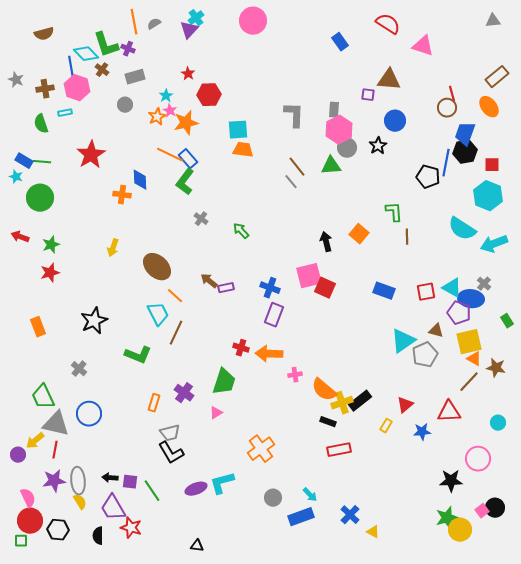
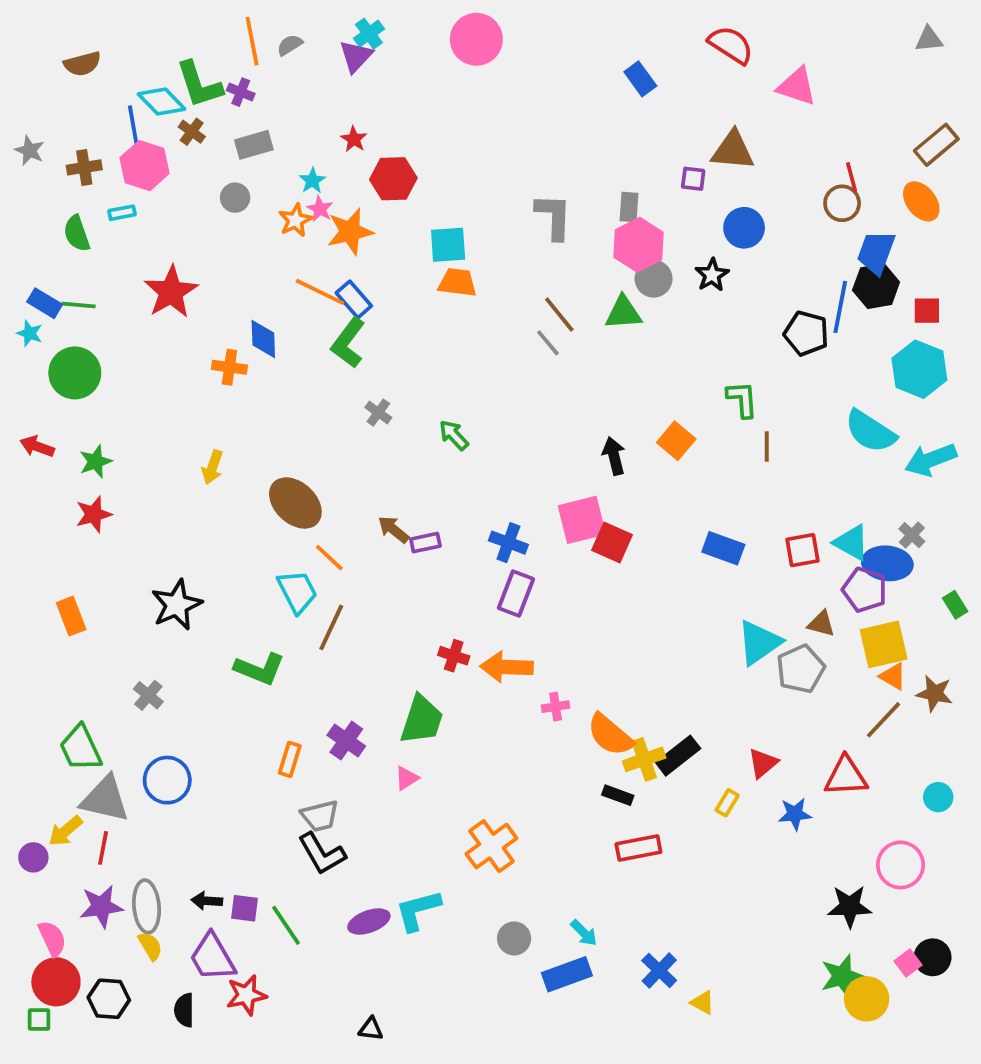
red star: (131, 528) -> (246, 995), turned -30

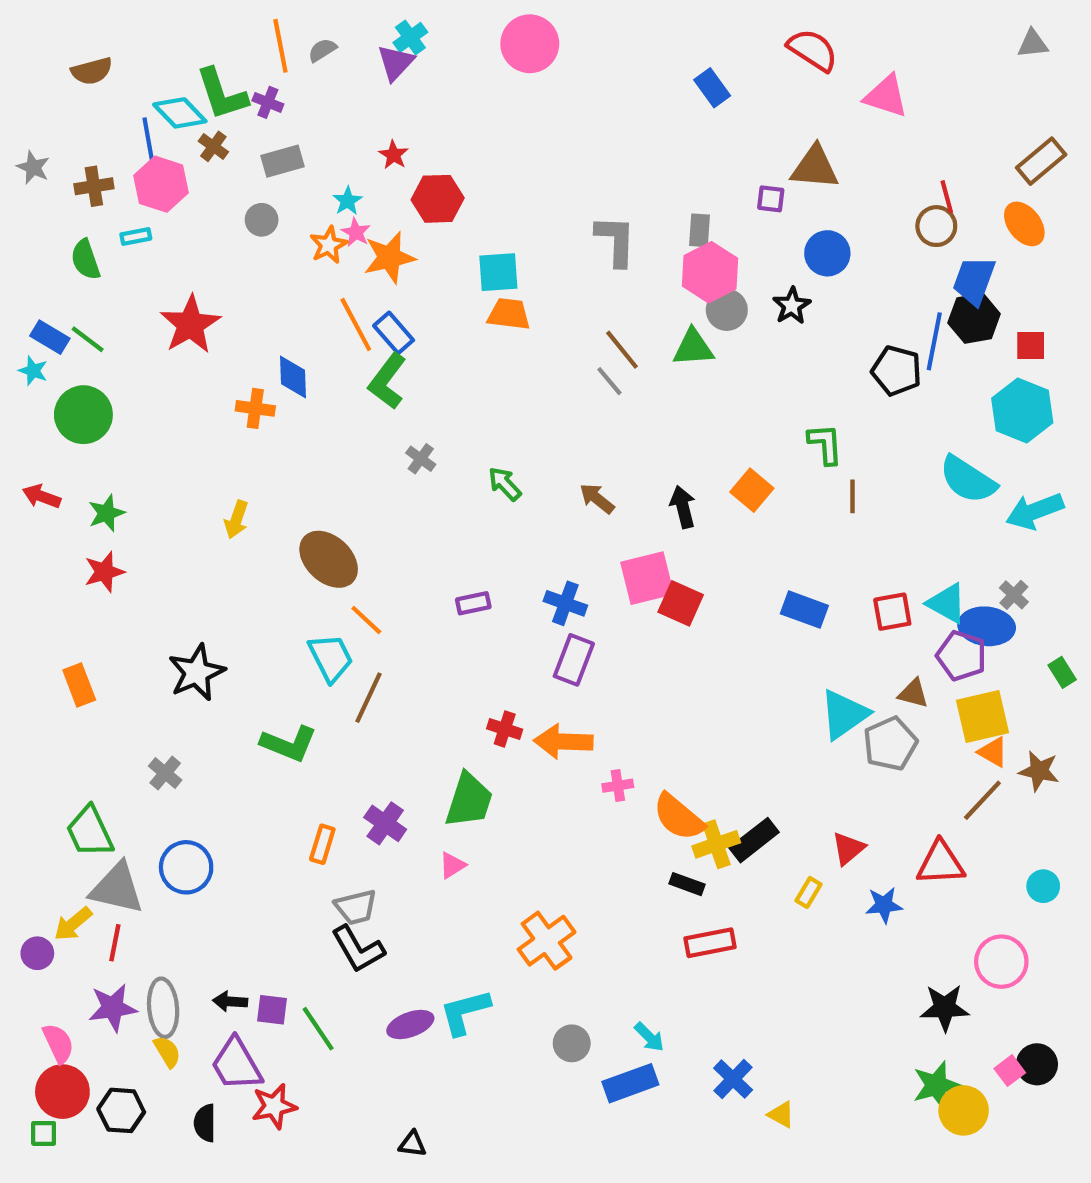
orange line: (320, 292) -> (356, 325), turned 36
green line: (79, 305) -> (88, 339), turned 32
brown arrow: (393, 529) -> (597, 498), moved

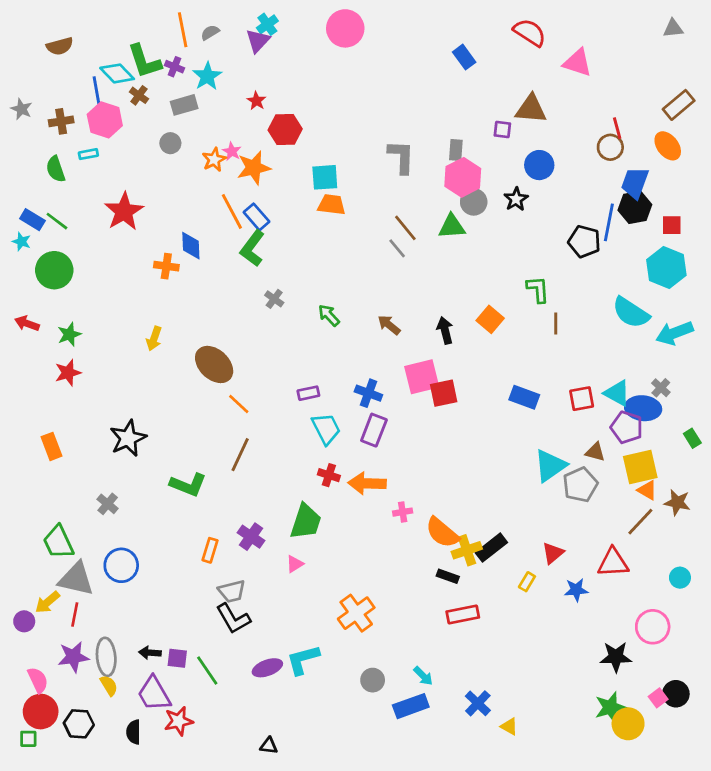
cyan star: (347, 201) -> (207, 76), moved, size x1.5
red square: (681, 603) -> (444, 393), turned -36
cyan trapezoid: (331, 658) -> (326, 429), moved

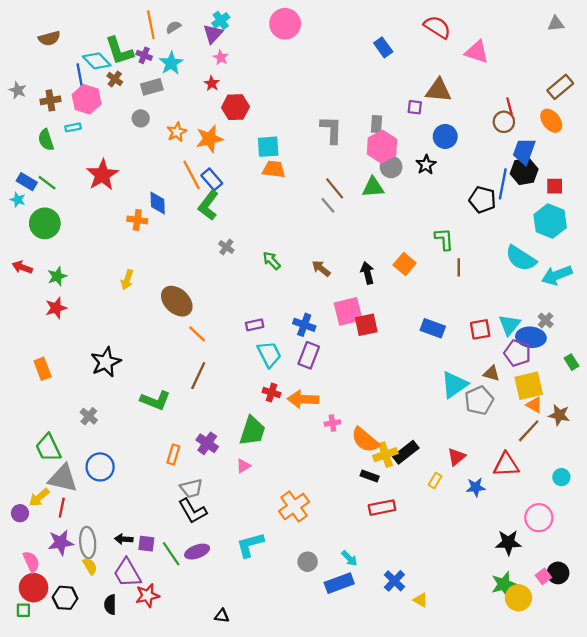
pink star: (232, 151) -> (221, 58), moved
cyan triangle: (617, 393) -> (509, 325), turned 40
purple ellipse: (267, 668) -> (197, 552), moved

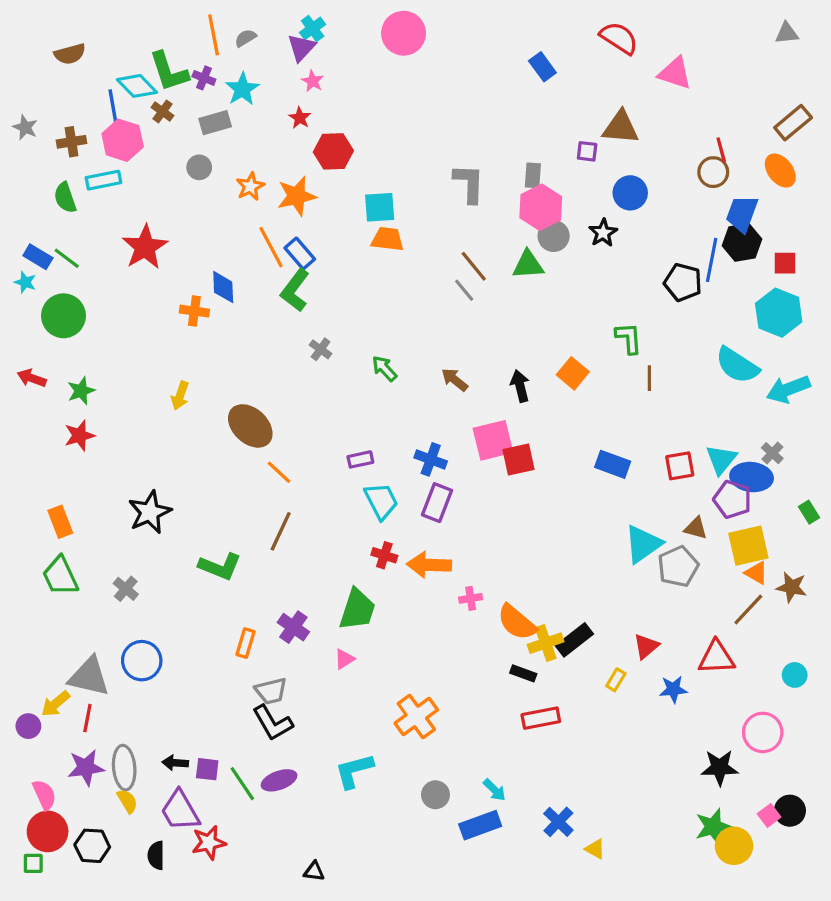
cyan rectangle: (73, 127) -> (103, 180), size x1.5
green trapezoid: (48, 448) -> (60, 576), moved

